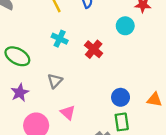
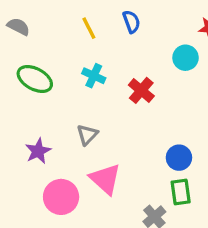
green ellipse: (17, 56) -> (35, 79), moved
pink triangle: (68, 113) -> (105, 179), size x1.5

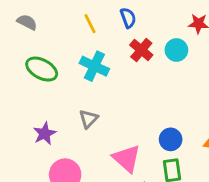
cyan cross: (94, 76) -> (94, 66), size x1.4
red cross: (141, 90) -> (141, 50), moved
pink triangle: (105, 179) -> (127, 158), moved

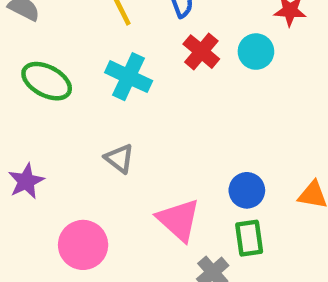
gray triangle: (89, 119) -> (119, 158), turned -36
purple star: (45, 134) -> (26, 181), moved

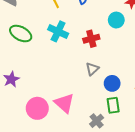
red cross: (201, 52) -> (91, 39), moved, turned 35
gray triangle: (119, 158) -> (92, 69), moved, turned 40
pink triangle: (179, 220) -> (64, 103), moved

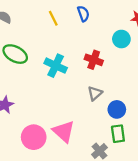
cyan cross: (58, 31) -> (56, 66), moved
red cross: (91, 39) -> (94, 60), turned 35

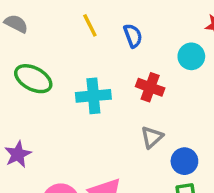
blue semicircle: (83, 14) -> (133, 36), moved
cyan cross: (56, 66) -> (93, 96), turned -30

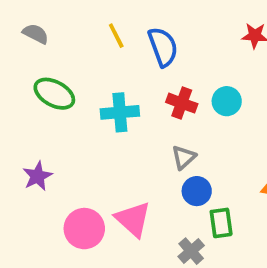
blue semicircle: (133, 36) -> (163, 47), size x1.5
cyan circle: (191, 56) -> (227, 101), moved
blue circle: (184, 161) -> (197, 191), moved

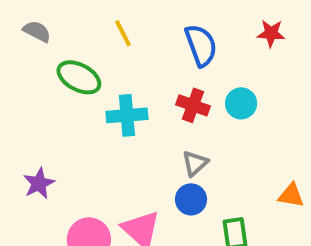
blue semicircle: (163, 47) -> (201, 45), moved
green ellipse: (54, 94) -> (79, 77), moved
blue circle: (197, 191) -> (191, 199), moved

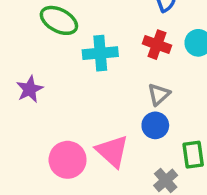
purple star: (39, 183) -> (30, 89), moved

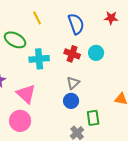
pink triangle: (112, 151) -> (26, 94), moved

